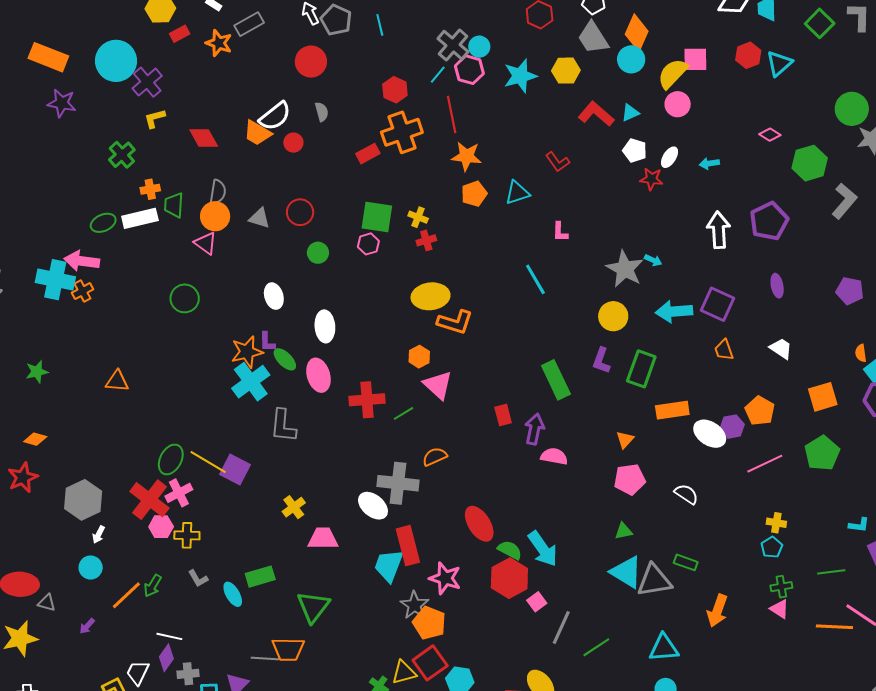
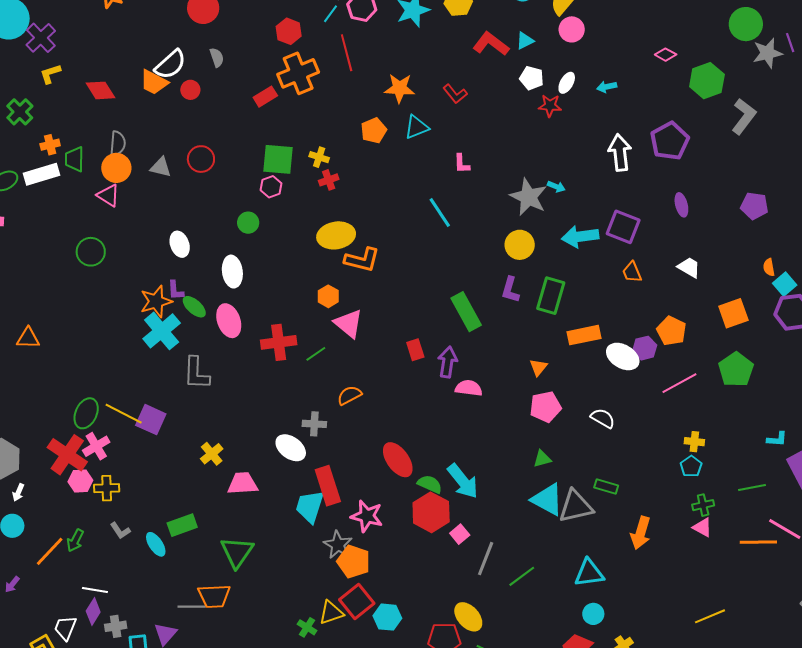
orange star: (467, 156) -> (400, 88), moved
green circle: (318, 253) -> (248, 223), moved
gray cross: (398, 483) -> (314, 424), size x0.6

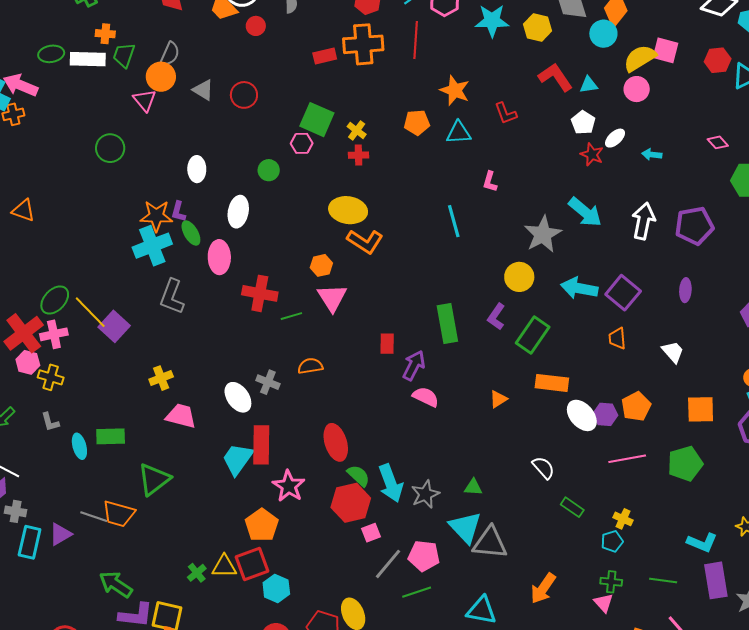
cyan arrow: (556, 187) -> (585, 212), moved, size x2.0
pink pentagon: (545, 407) -> (424, 556), moved
cyan L-shape: (777, 439) -> (702, 543), size x1.4
green rectangle: (606, 486) -> (572, 507), moved
gray star: (338, 545) -> (425, 494), moved

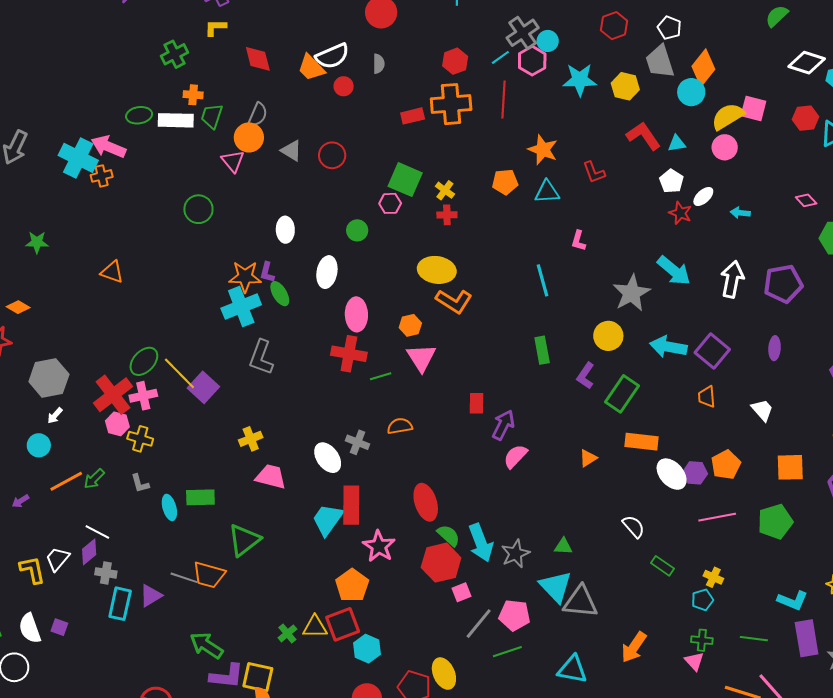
pink ellipse: (219, 257) -> (356, 314), moved
green rectangle: (447, 323) -> (542, 350), moved, size x0.7
pink semicircle: (426, 397) -> (515, 456), turned -72

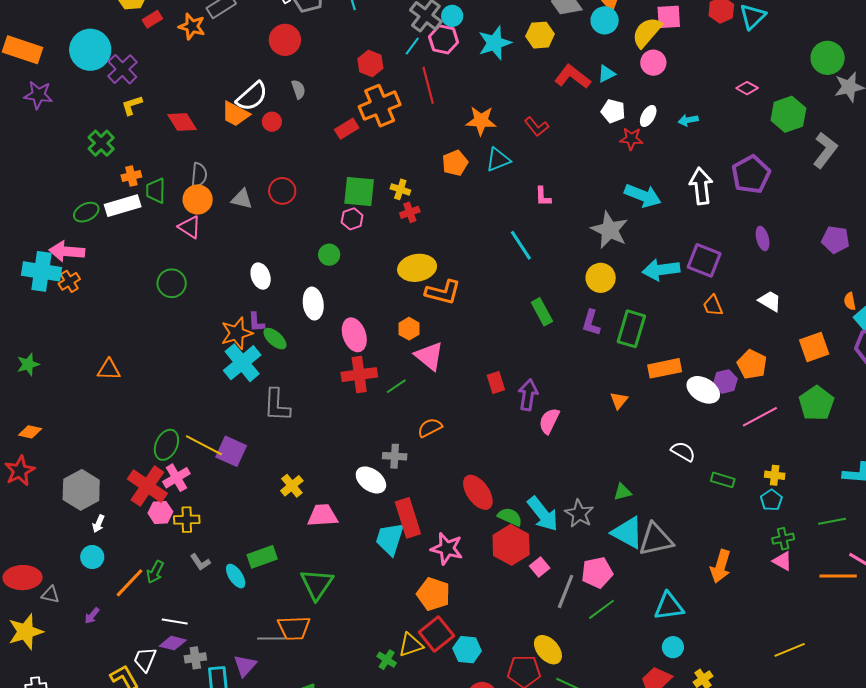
purple diamond: (89, 552) -> (173, 643), turned 72

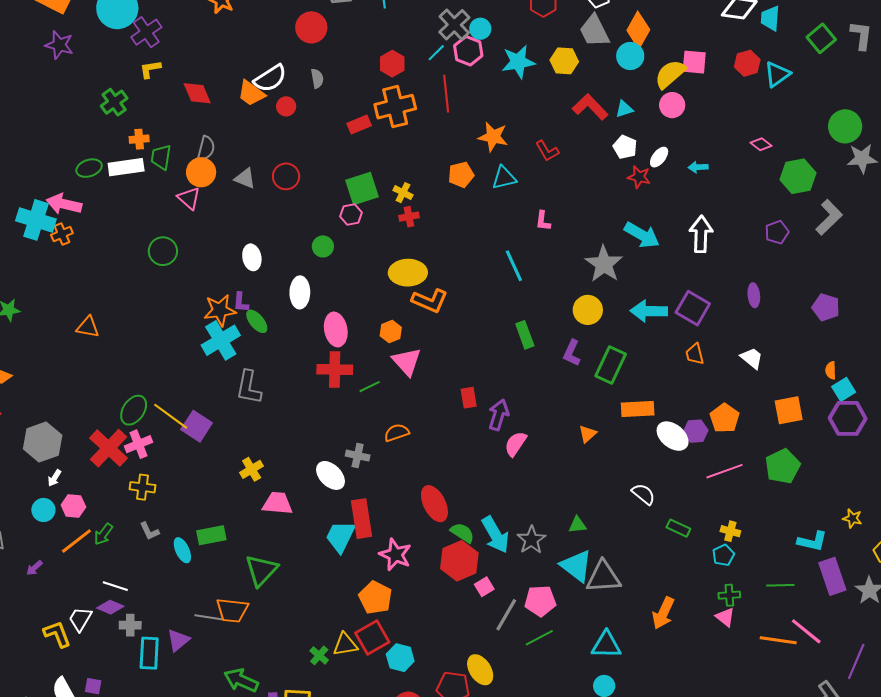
purple pentagon: (751, 174) -> (777, 232), moved, size x0.6
green square: (359, 192) -> (362, 189), turned -32
pink hexagon: (160, 512) -> (73, 506), moved

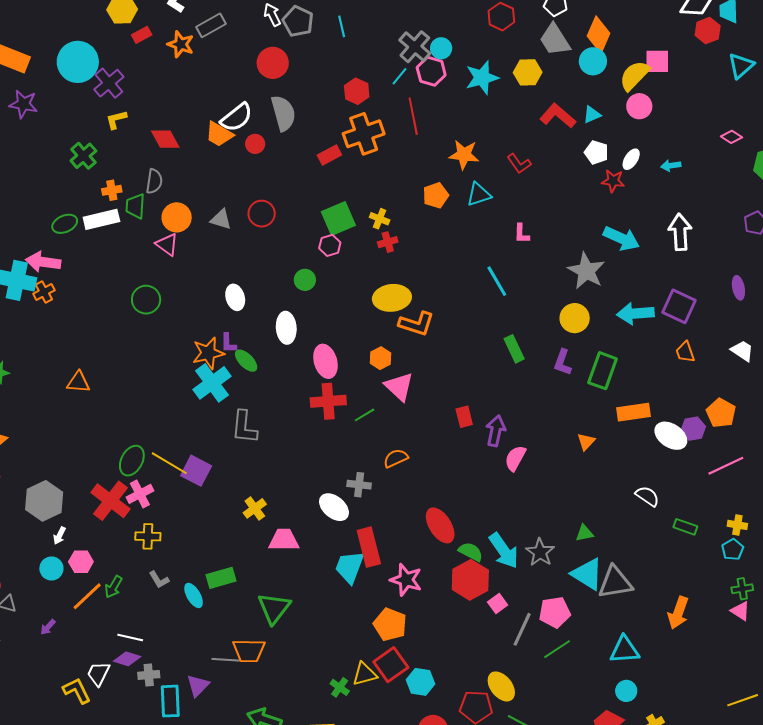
red hexagon: (747, 63) -> (708, 31), moved
gray semicircle: (317, 78) -> (283, 113), size x1.8
gray semicircle: (206, 148) -> (154, 181), moved

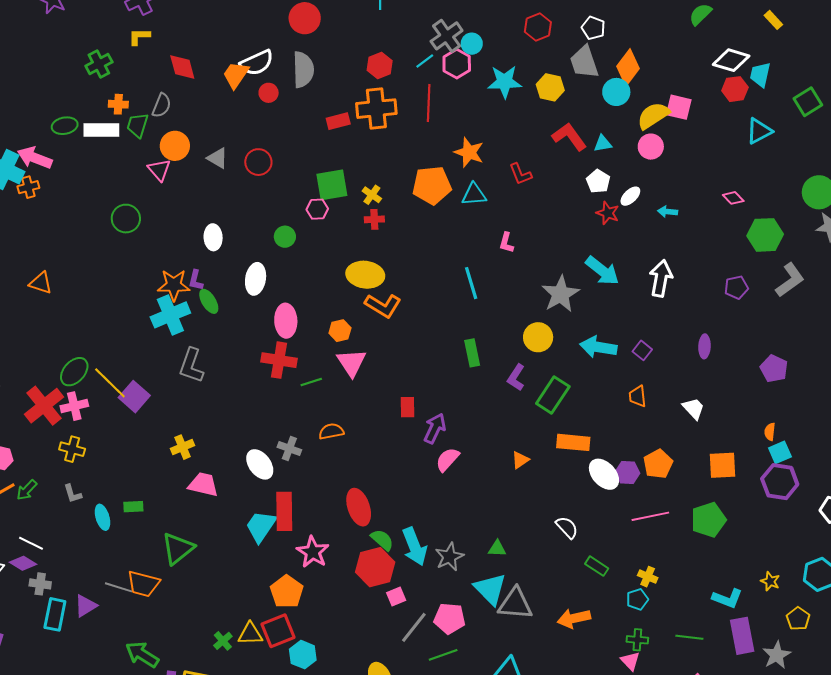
orange trapezoid: (219, 134) -> (236, 75), turned 80
orange pentagon: (436, 195) -> (432, 185), size x1.5
purple square: (679, 306) -> (642, 350), size x0.6
green rectangle: (221, 578) -> (133, 507), size x0.7
orange arrow: (678, 613) -> (574, 618), moved, turned 44

